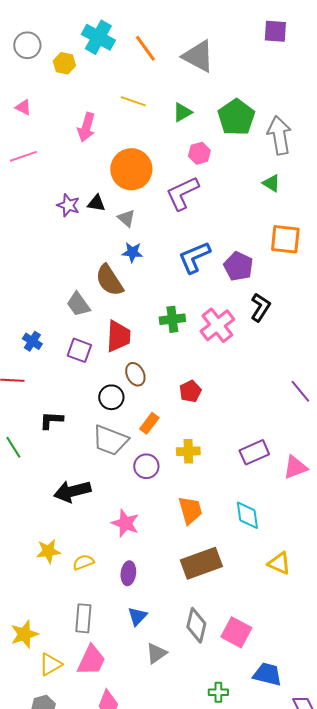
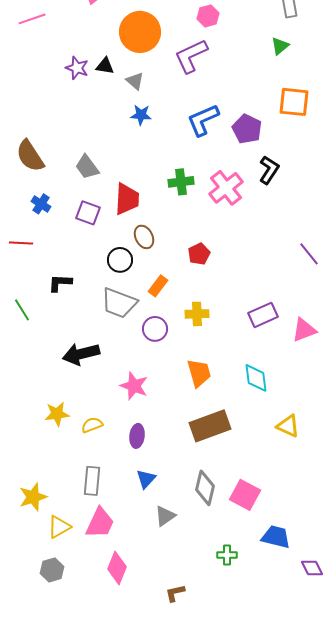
green triangle: (271, 183) -> (280, 46), turned 48
brown semicircle: (109, 280) -> (30, 156), moved

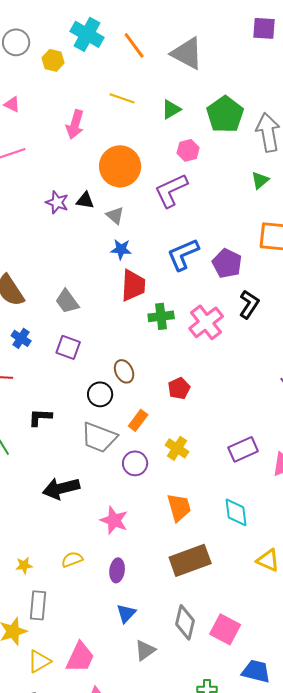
red trapezoid: (127, 199) -> (133, 285), moved
yellow cross: (197, 314) -> (177, 448), turned 35
yellow star: (57, 414) -> (24, 565), moved, size x0.7
gray rectangle: (92, 481) -> (38, 605), moved

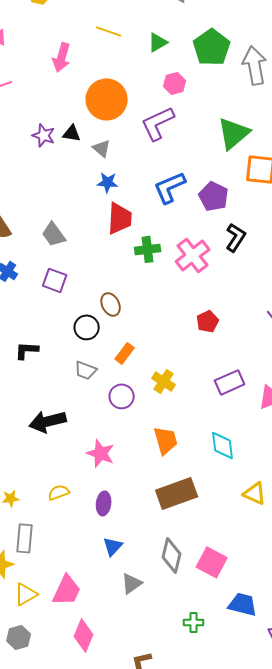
green triangle: (260, 180) -> (234, 133), moved, size x1.8
red pentagon: (179, 388) -> (208, 321), moved
gray trapezoid: (99, 437) -> (86, 370), size x0.6

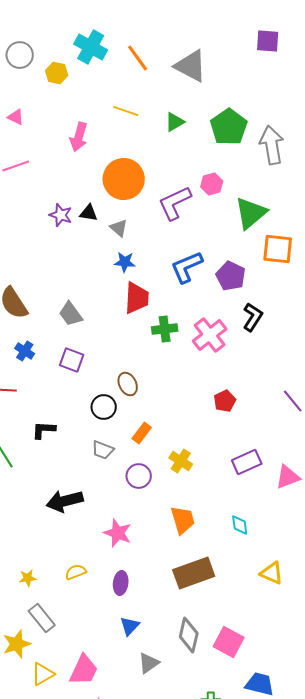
pink hexagon: (175, 83) -> (212, 184), moved
cyan diamond: (223, 445) -> (240, 525), size x0.7
gray rectangle: (25, 538) -> (42, 618), turned -44

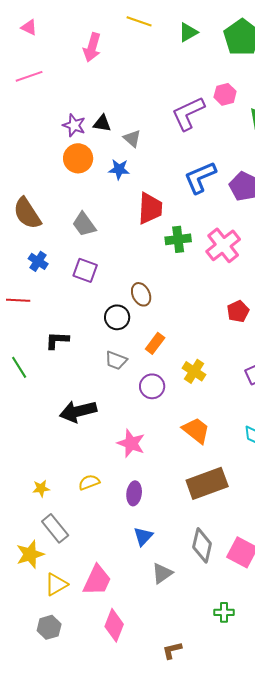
orange circle: (124, 179) -> (78, 158), moved, size x0.7
blue star: (125, 262) -> (119, 169), moved
orange trapezoid: (183, 520) -> (196, 430), turned -36

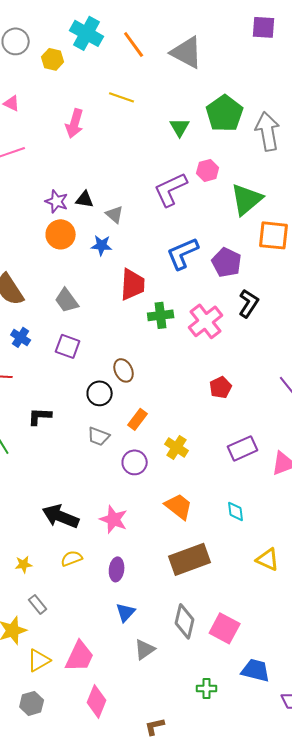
green triangle: (188, 32) -> (180, 127), moved, turned -30
black arrow: (78, 411) -> (61, 516), moved, turned 36
gray rectangle: (55, 528) -> (38, 604), size x0.7

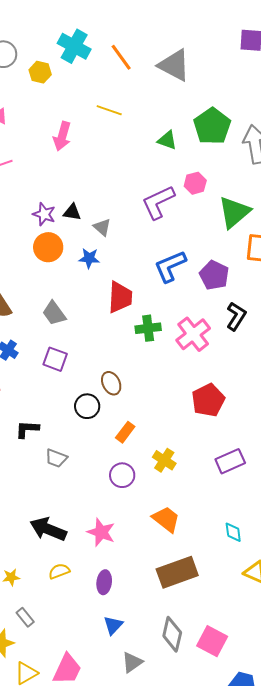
green triangle: (180, 127) -> (167, 140), turned -40
red pentagon: (221, 387) -> (208, 400), size x1.5
gray trapezoid: (99, 436) -> (56, 458), moved
cyan diamond: (236, 511) -> (233, 532), moved

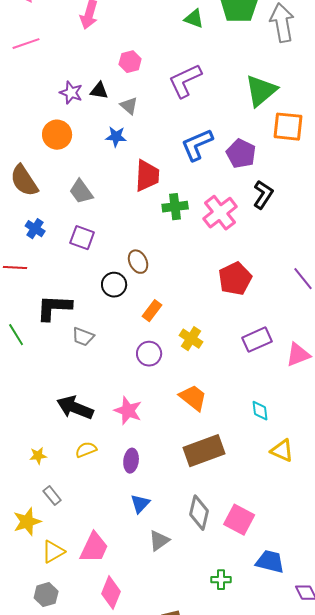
pink hexagon: (195, 183) -> (130, 62), moved
orange circle: (48, 247) -> (57, 135), moved
black L-shape: (27, 429) -> (54, 308), size x1.5

